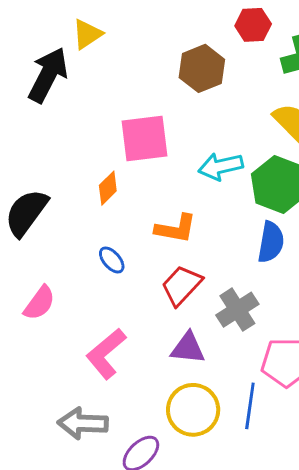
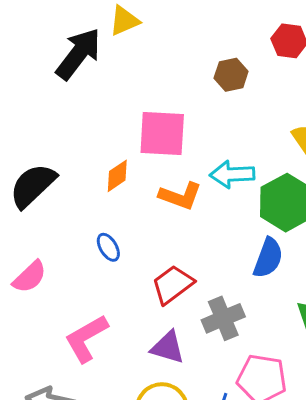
brown hexagon: (202, 68) -> (231, 75), size x0.7
orange L-shape: (176, 229) -> (180, 196), moved

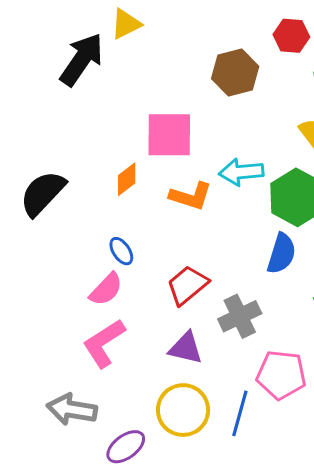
brown hexagon: (231, 75) -> (235, 73), size x1.4
pink semicircle: (30, 277) -> (106, 289), moved

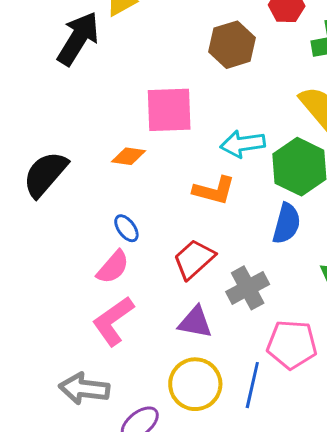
orange diamond: (127, 179) -> (128, 156), turned 48
orange L-shape: (191, 196) -> (214, 190), moved

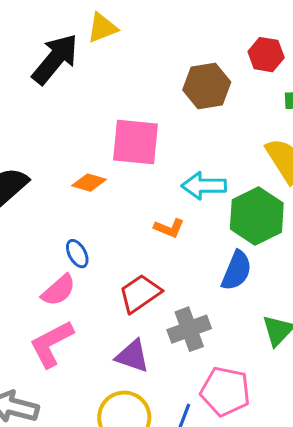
orange L-shape: (214, 190) -> (169, 228), size x0.7

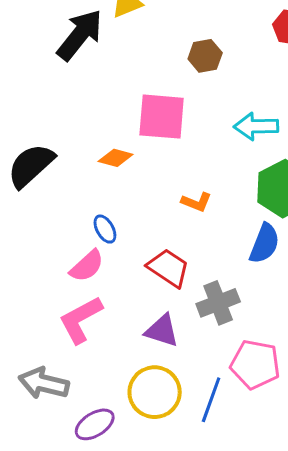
brown hexagon: (207, 86) -> (205, 56), moved, size x0.7
cyan arrow: (204, 186) -> (256, 126), moved
red trapezoid: (140, 293) -> (168, 268), turned 69

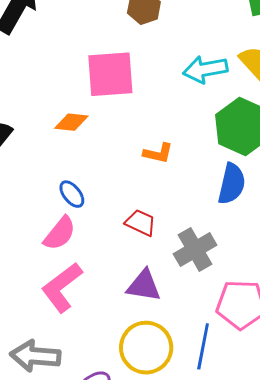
red trapezoid: (168, 268) -> (140, 223), size x0.7

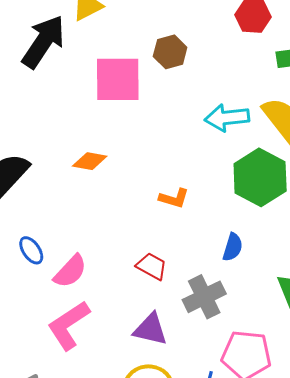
pink square: (110, 74) -> (118, 79), moved
blue semicircle: (232, 184) -> (233, 247), moved, size x0.7
blue ellipse: (72, 194) -> (31, 250), moved

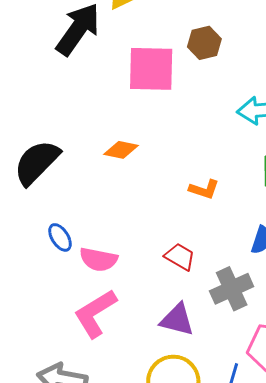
pink semicircle: (70, 271) -> (98, 259), turned 57

